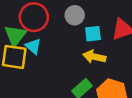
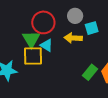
yellow arrow: (94, 57) -> (73, 38), moved

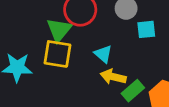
yellow arrow: (73, 38) -> (113, 77), moved
cyan triangle: (47, 45) -> (103, 54), moved

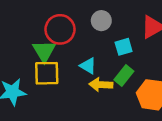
cyan square: (146, 29) -> (124, 47), moved
green rectangle: (133, 91) -> (124, 76), moved

